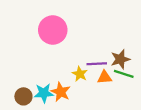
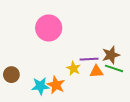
brown circle: (23, 96) -> (11, 75), moved

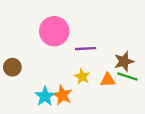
purple line: (89, 59) -> (86, 49), moved
brown circle: (11, 75) -> (12, 67), moved
cyan star: (40, 86) -> (45, 96), turned -30

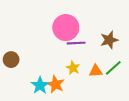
pink circle: (54, 31) -> (66, 28), moved
brown star: (124, 61) -> (109, 40), moved
green line: (127, 77) -> (113, 68), turned -60

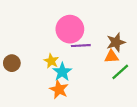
yellow star: (73, 68) -> (51, 61), moved
orange triangle: (96, 71) -> (112, 57), moved
cyan star: (40, 85) -> (62, 72), moved

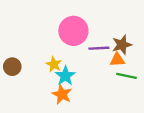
purple line: (81, 46) -> (99, 48), moved
green line: (120, 72) -> (127, 76), turned 54

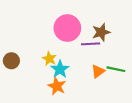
brown star: (122, 45) -> (101, 32), moved
orange triangle: (117, 60) -> (98, 71), moved, turned -32

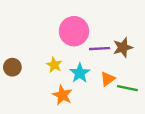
brown star: (101, 32) -> (123, 47), moved
cyan star: (60, 69) -> (80, 73), moved
green line: (116, 69) -> (127, 88), moved

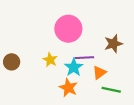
purple line: (100, 49) -> (84, 58), moved
green line: (127, 88) -> (111, 90), moved
orange star: (62, 95) -> (68, 88), moved

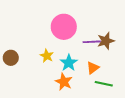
purple line: (84, 58) -> (92, 42), moved

